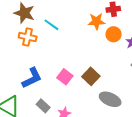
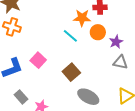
cyan line: (51, 25) -> (70, 36), moved
pink square: (65, 77) -> (38, 60), moved

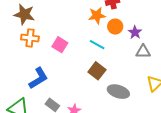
cyan line: (70, 36) -> (97, 45), moved
pink square: (38, 60) -> (60, 45), moved

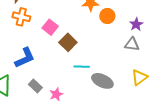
purple star: (135, 32) -> (136, 24), moved
cyan line: (97, 45) -> (82, 67), moved, turned -35
brown square: (97, 71) -> (68, 42), moved

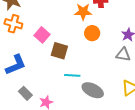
orange circle: (107, 16) -> (92, 33), moved
brown square: (68, 42) -> (59, 51), turned -30

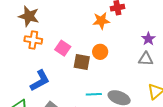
orange circle: (92, 33) -> (100, 52), moved
cyan line: (72, 75) -> (94, 94), moved

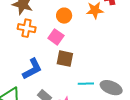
orange circle: (100, 52) -> (64, 16), moved
brown square: (82, 62) -> (65, 59), moved

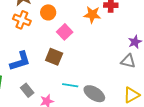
orange circle: (64, 16) -> (48, 12), moved
pink square: (56, 37) -> (65, 32), moved

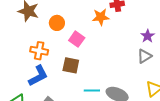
orange cross: (22, 20) -> (39, 51), moved
gray triangle: (128, 61) -> (144, 56), turned -35

